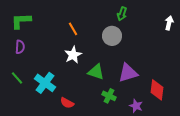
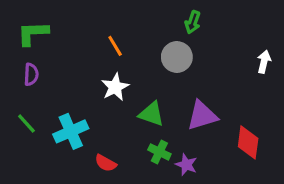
white arrow: (169, 23) -> (264, 62), moved
cyan cross: (45, 83) -> (71, 131), turned 30
green cross: (109, 96) -> (159, 152), moved
purple star: (136, 106) -> (186, 165), moved

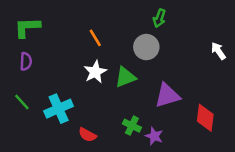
white arrow: (264, 62) -> (218, 51), turned -48
green triangle: (151, 114) -> (125, 77), moved, turned -40

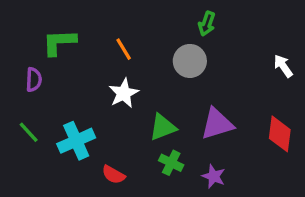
green L-shape: (27, 27) -> (59, 42), moved
green triangle: (125, 77) -> (163, 127), moved
red diamond: (205, 118) -> (280, 134), moved
purple star: (154, 136) -> (214, 176), moved

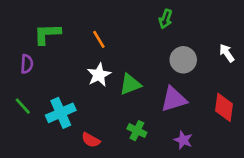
gray circle: (190, 61) -> (183, 60), moved
green triangle: (163, 127) -> (130, 84), moved
purple star: (214, 176) -> (183, 140), moved

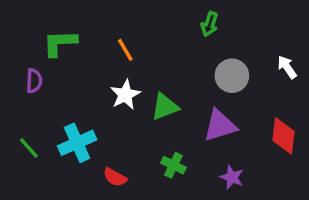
green line: (23, 106) -> (29, 148), moved

